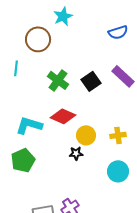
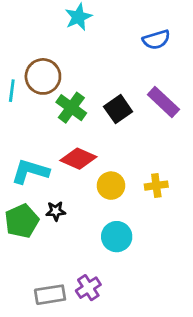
brown circle: (38, 39) -> (43, 76), moved
black star: (76, 153) -> (56, 211), moved
cyan circle: (118, 171) -> (117, 237), moved

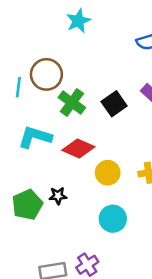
cyan L-shape: (30, 171) -> (35, 137), moved

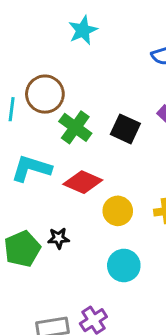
black square: (114, 104) -> (125, 129), turned -30

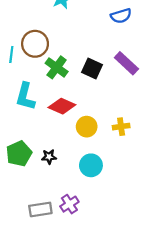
cyan L-shape: (31, 168) -> (25, 96), turned -92
black star: (59, 238) -> (49, 157), moved

